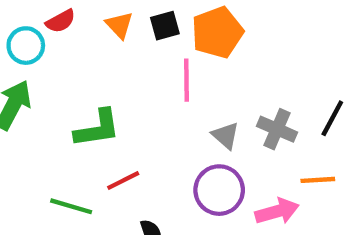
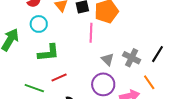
cyan circle: (26, 46) -> (39, 24), moved
orange line: (318, 180) -> (149, 82), turned 56

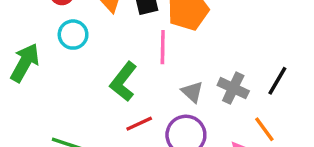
green L-shape: (48, 53) -> (123, 82), moved, turned 135
red line: (59, 77) -> (139, 124), moved

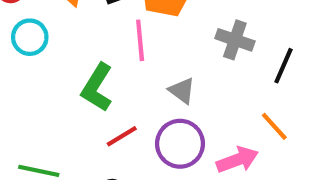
gray cross: (233, 88) -> (235, 40), moved

